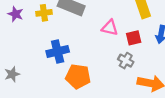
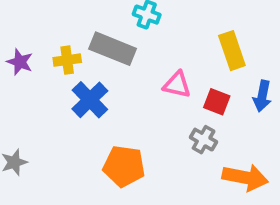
red square: (134, 38) -> (217, 102), turned 35
blue cross: (58, 51) -> (90, 100), moved, turned -30

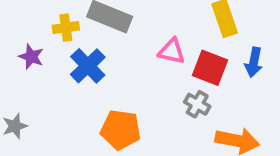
purple star: (20, 62) -> (31, 57), moved
red square: (217, 102) -> (210, 68), size x1.4

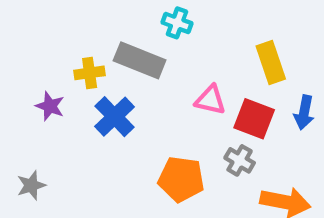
orange pentagon: (121, 130) -> (181, 179), moved

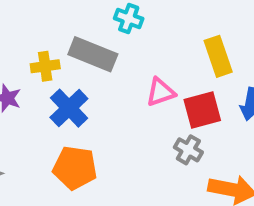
pink triangle: (210, 100) -> (160, 92), turned -32
red square: (254, 119) -> (202, 110), turned -36
orange pentagon: (181, 179) -> (75, 168), moved

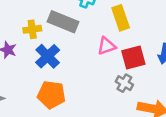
yellow rectangle: (218, 56) -> (121, 18), moved

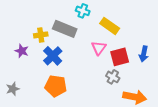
yellow rectangle: (121, 18) -> (110, 26), turned -36
pink triangle: (106, 46) -> (99, 48), turned -35

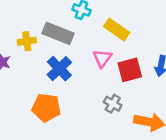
blue cross: (53, 56) -> (59, 69), moved
gray cross: (113, 77) -> (113, 104), moved

